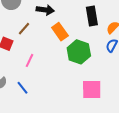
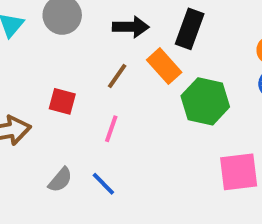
black rectangle: (92, 16) -> (190, 29), moved, turned 36
brown line: (24, 29) -> (117, 76), moved

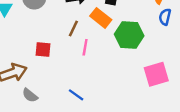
pink line: (111, 129) -> (85, 47), moved
gray semicircle: (60, 180) -> (30, 95), moved, turned 98

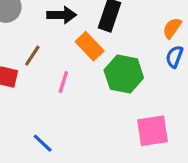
brown line: (73, 29) -> (32, 56), moved

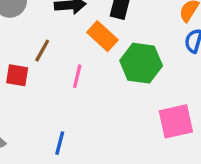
blue line: (43, 143) -> (60, 143), turned 65

